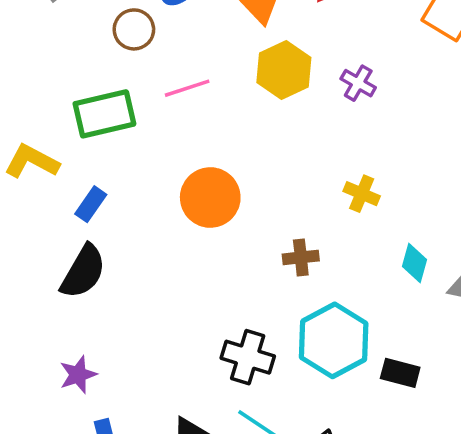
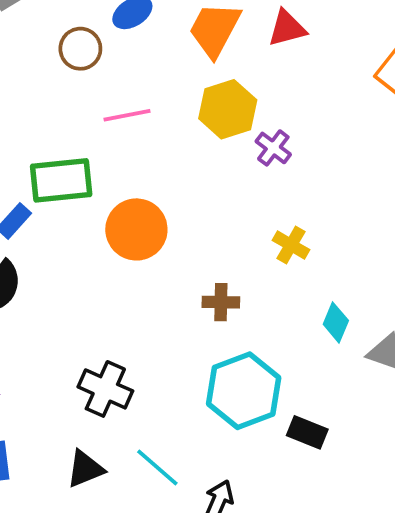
purple cross: (358, 83) -> (273, 148), moved
green rectangle: (104, 114) -> (61, 180), moved
black cross: (248, 357) -> (105, 389), moved

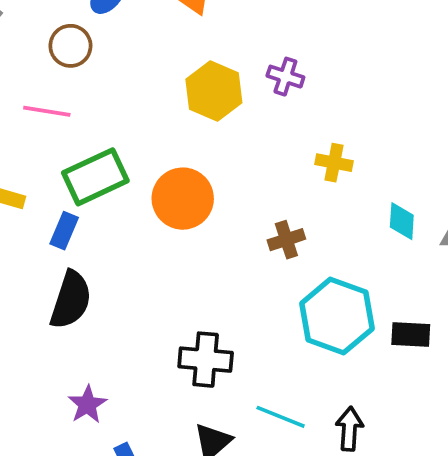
yellow hexagon: (228, 109) -> (214, 91), moved
pink line: (127, 115) -> (47, 111), moved, turned 39

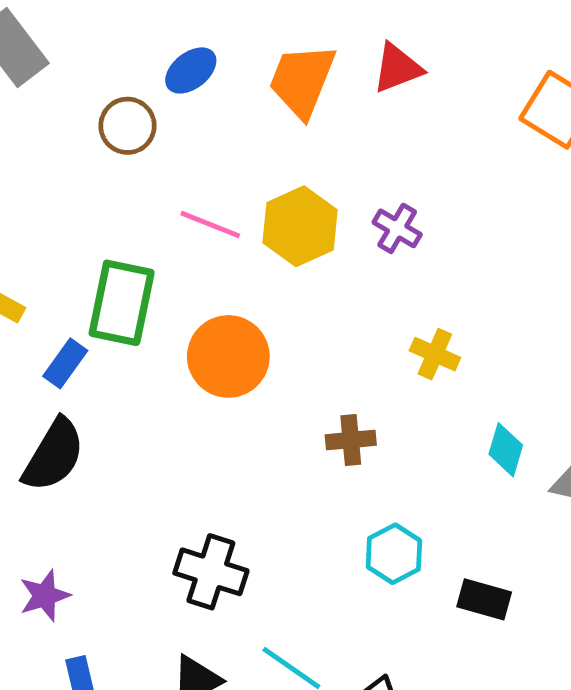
pink line: (47, 111) -> (210, 224), moved
green rectangle: (95, 177) -> (122, 303), turned -66
cyan hexagon: (337, 316) -> (394, 554), size x0.6

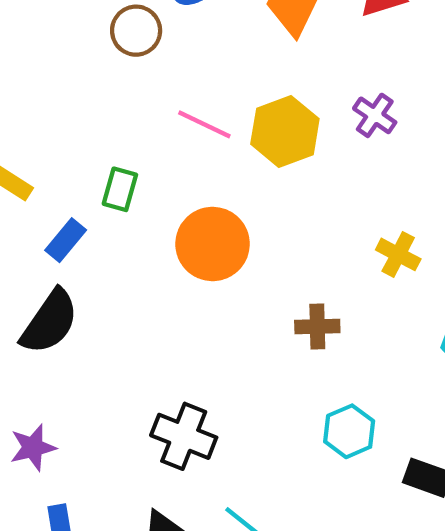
purple cross: (397, 228) -> (375, 115), moved
green rectangle: (122, 303) -> (120, 189), size x0.6

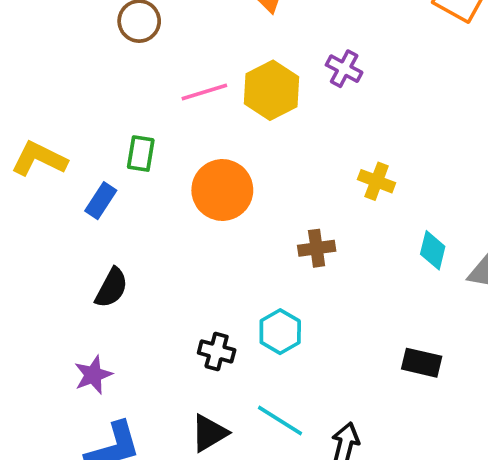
pink line: (204, 124) -> (204, 92), turned -36
black semicircle: (50, 322) -> (111, 288), moved, size x0.7
cyan hexagon: (349, 431) -> (280, 332), moved
black cross: (184, 436) -> (217, 351), size x0.7

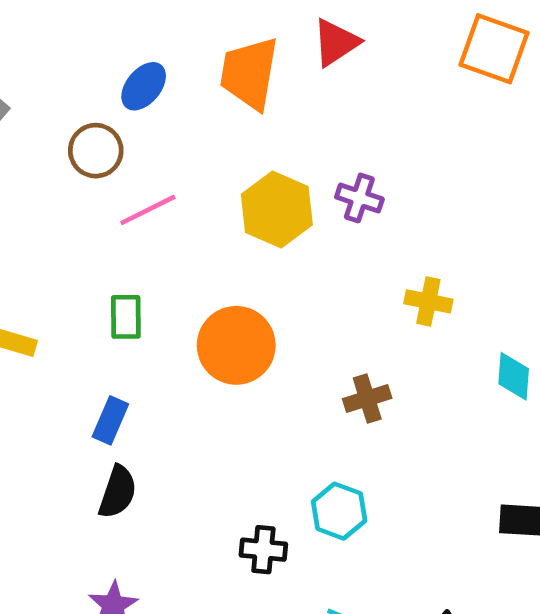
purple cross: (344, 69) -> (359, 198), moved
pink line: (204, 92) -> (148, 210), moved
blue rectangle: (101, 201) -> (110, 420), moved

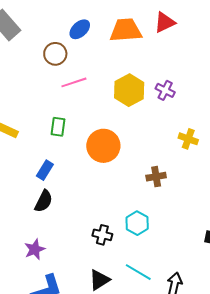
orange trapezoid: (249, 73) -> (126, 30), turned 68

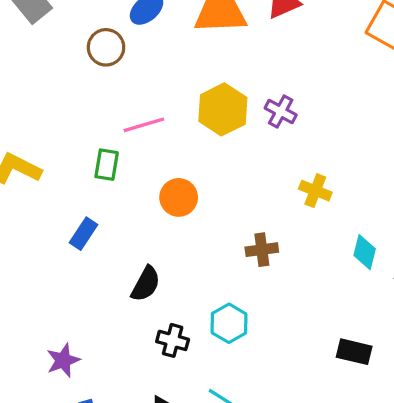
pink line: (74, 82) -> (144, 125), moved
orange circle: (103, 146) -> (179, 197), size x0.7
black semicircle: (44, 201) -> (146, 284), moved

